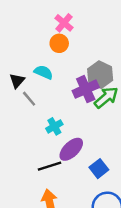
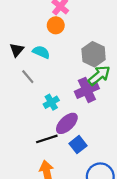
black triangle: (17, 81) -> (17, 50), moved
purple cross: (86, 89) -> (87, 90), moved
blue square: (99, 169) -> (78, 145), moved

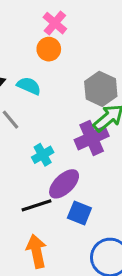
blue square: (78, 145) -> (79, 213), turned -30

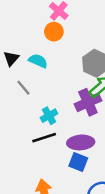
purple ellipse: (64, 184) -> (81, 142), moved, turned 40
black line: (37, 205) -> (44, 138), moved

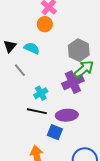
black line: (44, 138) -> (37, 111), turned 30
blue square: (78, 162) -> (55, 132), moved

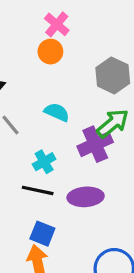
cyan semicircle: (32, 48) -> (57, 112), moved
gray hexagon: (79, 50) -> (113, 75), moved
blue square: (55, 132) -> (42, 234), moved

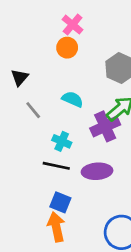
cyan cross: (44, 162) -> (62, 141), turned -36

